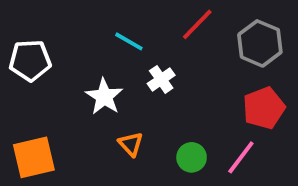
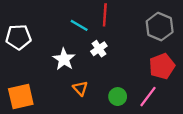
red line: (197, 24) -> (105, 15), moved, turned -40

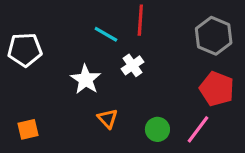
red pentagon: (162, 66) -> (217, 89), turned -30
orange square: (21, 97) -> (28, 129), size x0.6

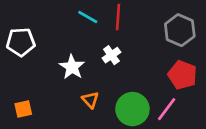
cyan line: (106, 34) -> (88, 17), moved
green circle: (157, 129) -> (132, 109), size x1.6

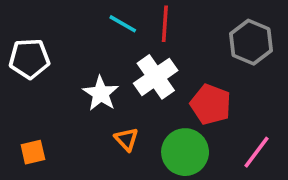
white cross: (111, 55) -> (156, 77), size x1.6
red pentagon: (182, 75) -> (211, 104), moved
pink line: (167, 109) -> (256, 152), moved

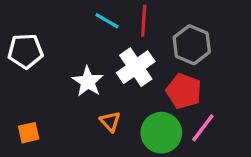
gray hexagon: (251, 42) -> (192, 45), moved
pink line: (256, 152) -> (203, 128), moved

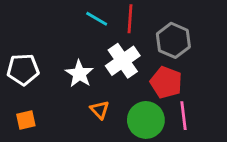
white pentagon: (25, 51) -> (23, 69), moved
pink line: (203, 128) -> (183, 116), turned -44

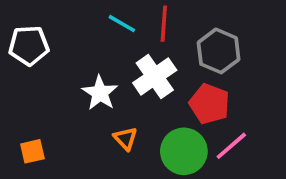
white pentagon: (23, 69) -> (29, 45), moved
pink line: (183, 116) -> (231, 146), turned 56

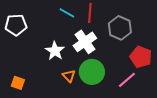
red pentagon: (209, 104) -> (141, 57), moved
orange square: (32, 151) -> (18, 83), turned 32
green circle: (184, 151) -> (92, 72), moved

